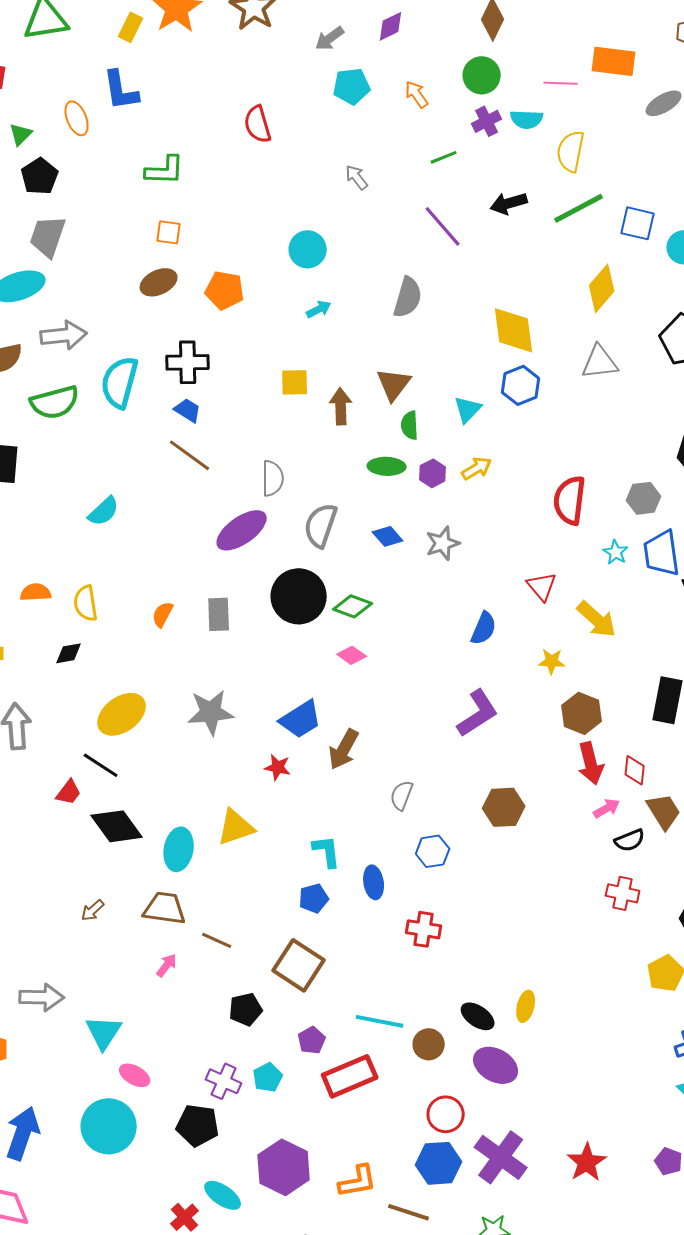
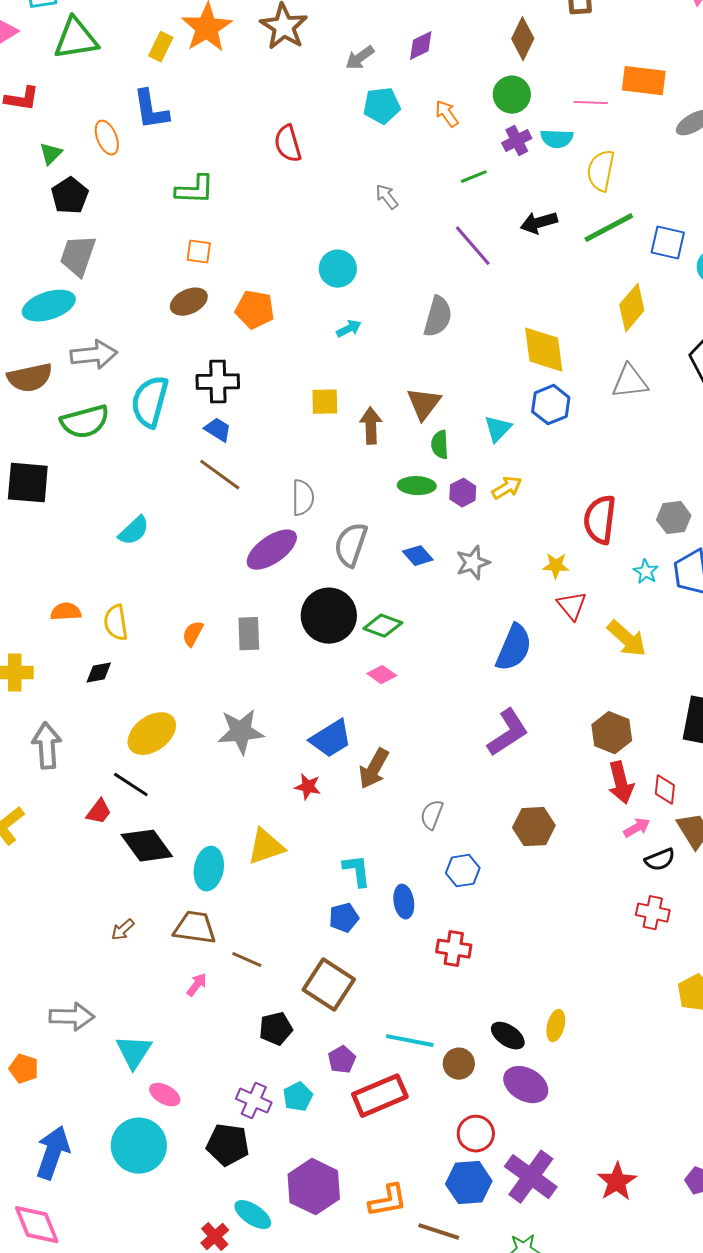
blue semicircle: (484, 628) -> (514, 648), size x1.4
yellow star: (552, 661) -> (556, 566), moved

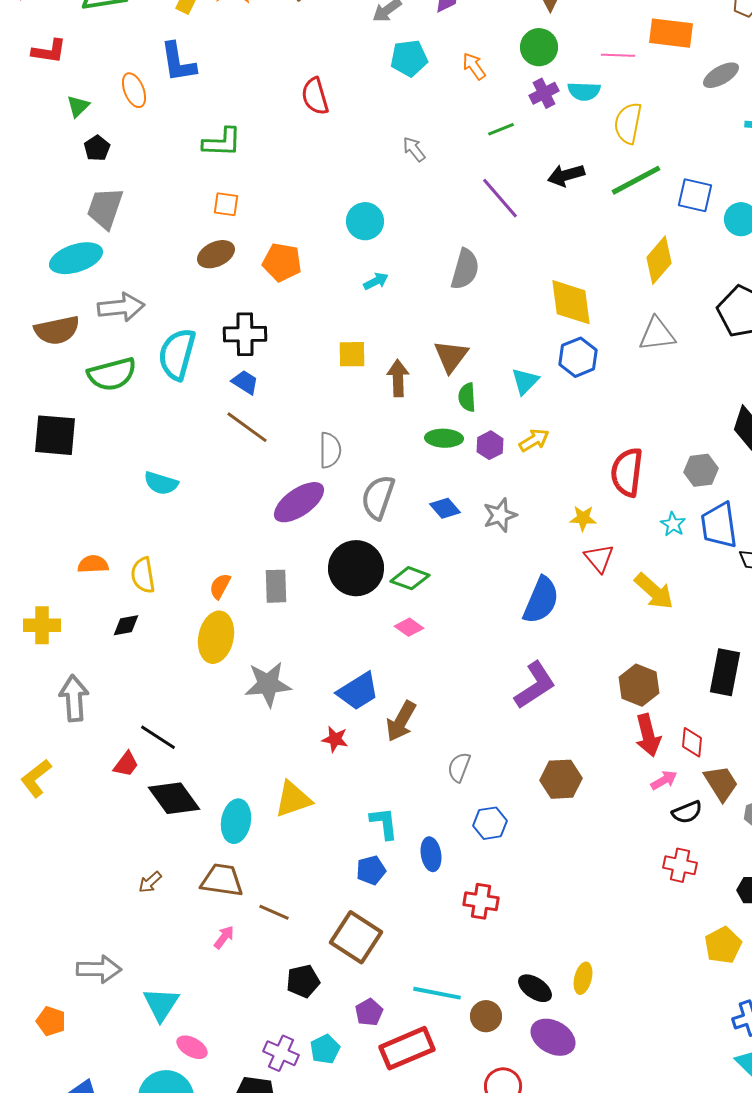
black pentagon: (70, 196) -> (97, 148), size x0.7
cyan semicircle: (134, 531) -> (161, 483), turned 60
yellow ellipse: (152, 734) -> (216, 637), moved, turned -42

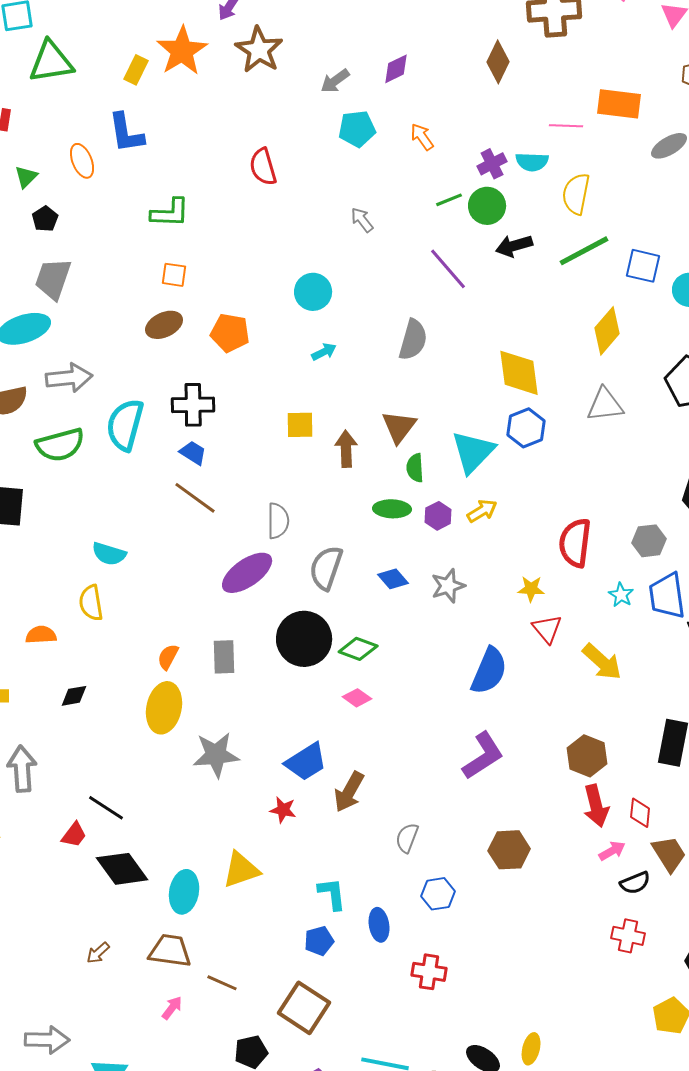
green circle: (539, 47) -> (487, 206), moved
cyan triangle: (525, 381) -> (473, 452), size x1.6
yellow semicircle: (143, 575) -> (91, 603), moved

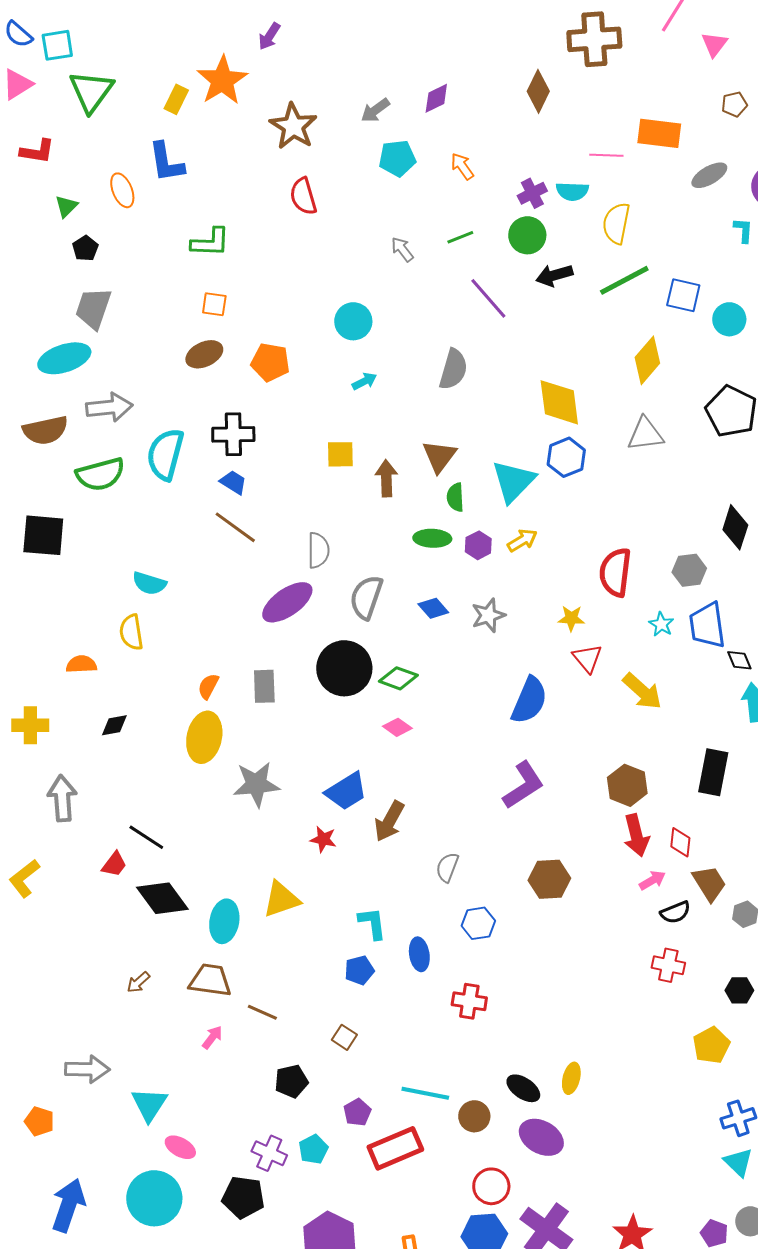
brown star: (259, 50) -> (293, 126), moved
green triangle: (51, 62) -> (91, 91), turned -45
green line: (449, 200) -> (460, 237), moved
brown square: (304, 1008) -> (344, 1037), size x0.5

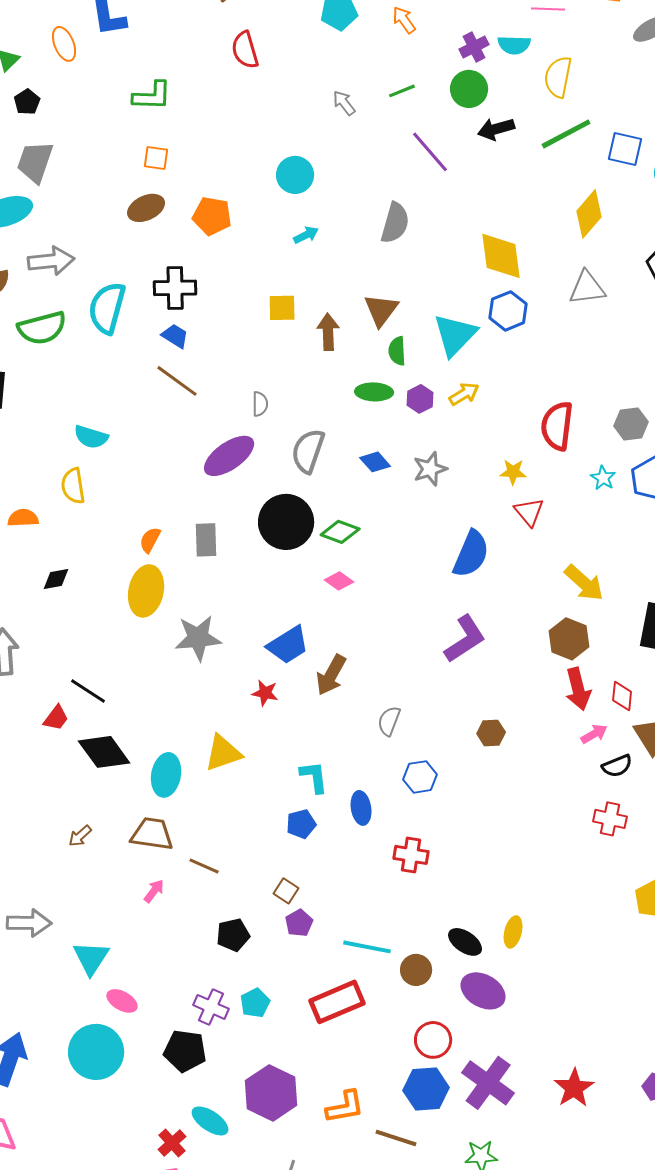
gray semicircle: (318, 550) -> (260, 404), size x0.7
yellow arrow: (642, 691) -> (584, 583), moved
brown hexagon: (549, 879) -> (491, 733), size x0.7
purple pentagon: (357, 1112) -> (299, 923), moved

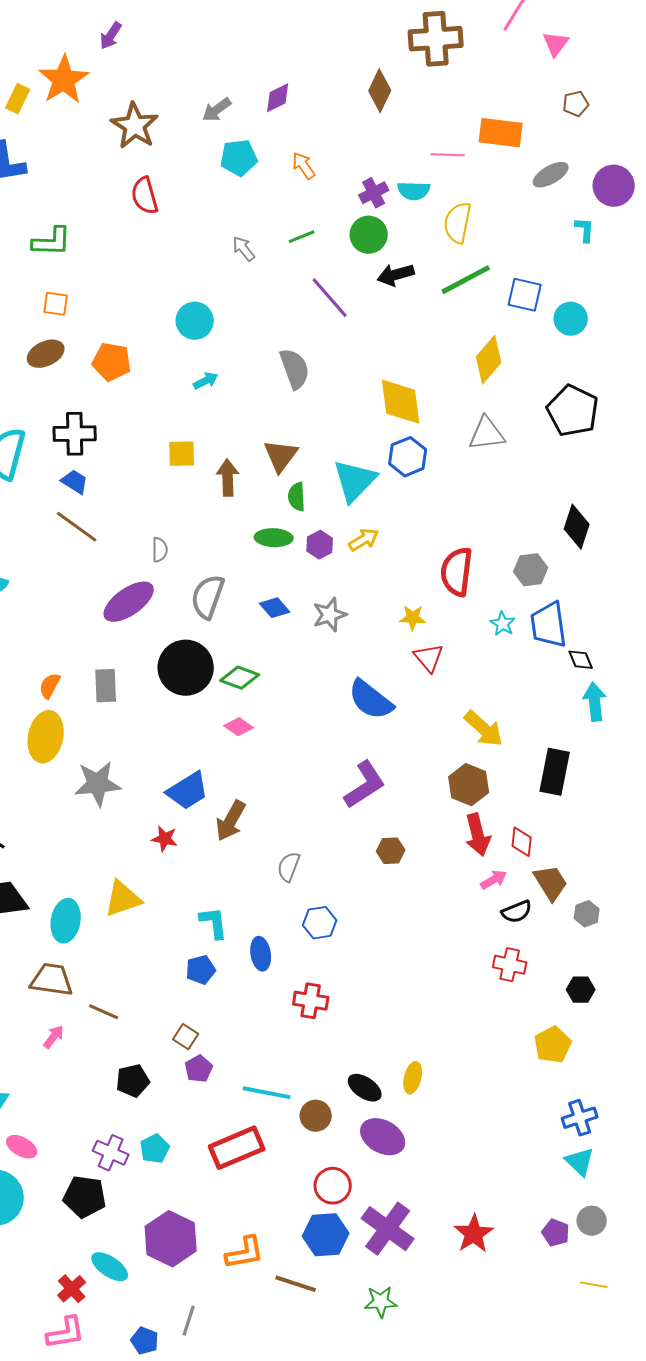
gray semicircle: (395, 223) -> (295, 369), turned -36
blue semicircle: (471, 554) -> (371, 700), turned 105
brown hexagon: (491, 733) -> (391, 851), moved

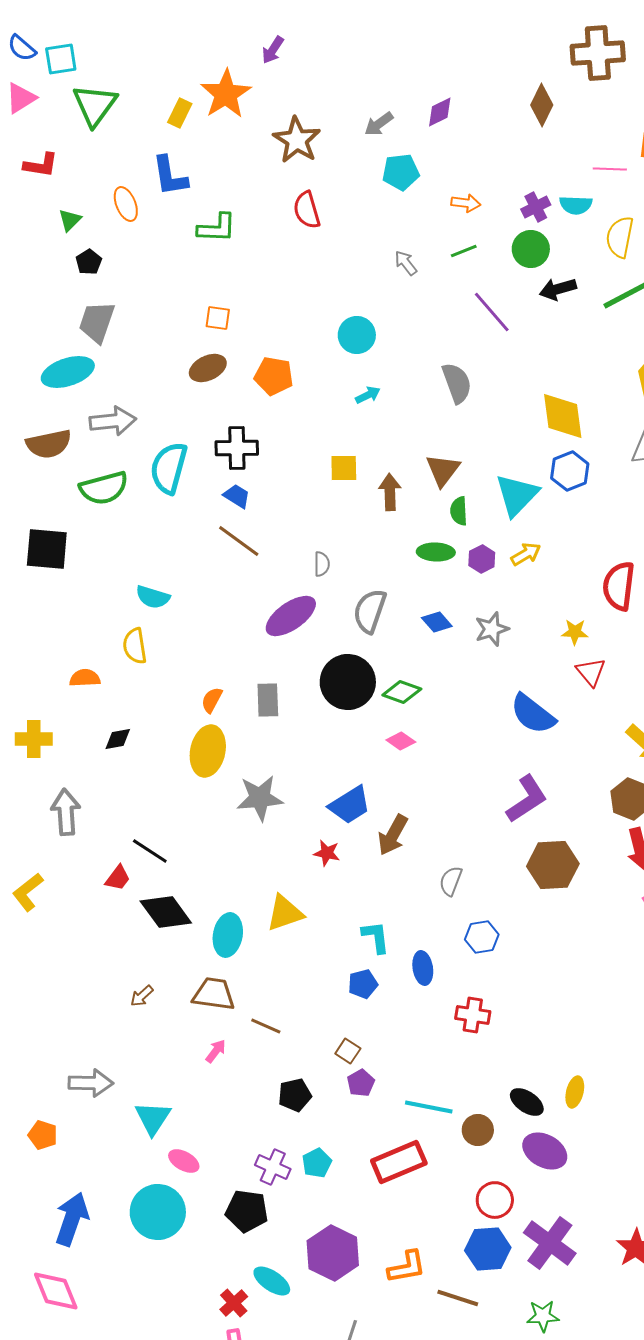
orange arrow: (304, 166) -> (466, 203), moved, turned 132
green L-shape: (52, 242) -> (217, 228), moved
brown hexagon: (391, 851) -> (553, 865), size x1.8

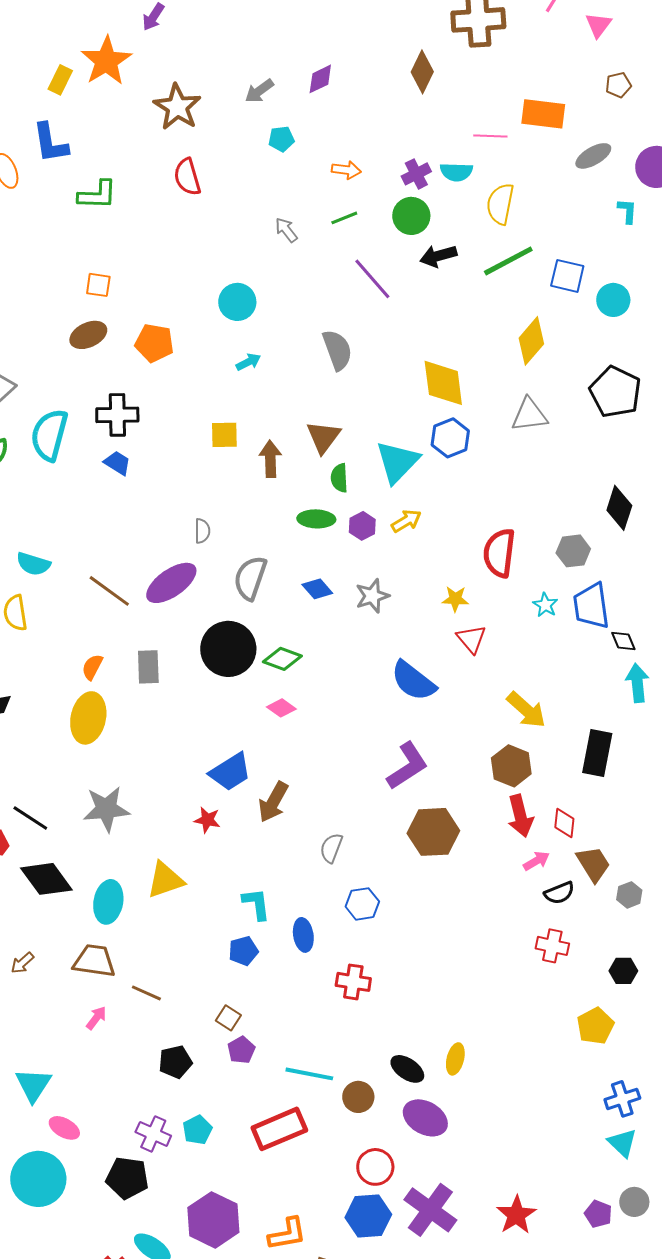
cyan pentagon: (401, 172) -> (281, 139), size x0.7
brown line: (239, 541) -> (109, 591), moved
gray star: (260, 798) -> (106, 809), moved

